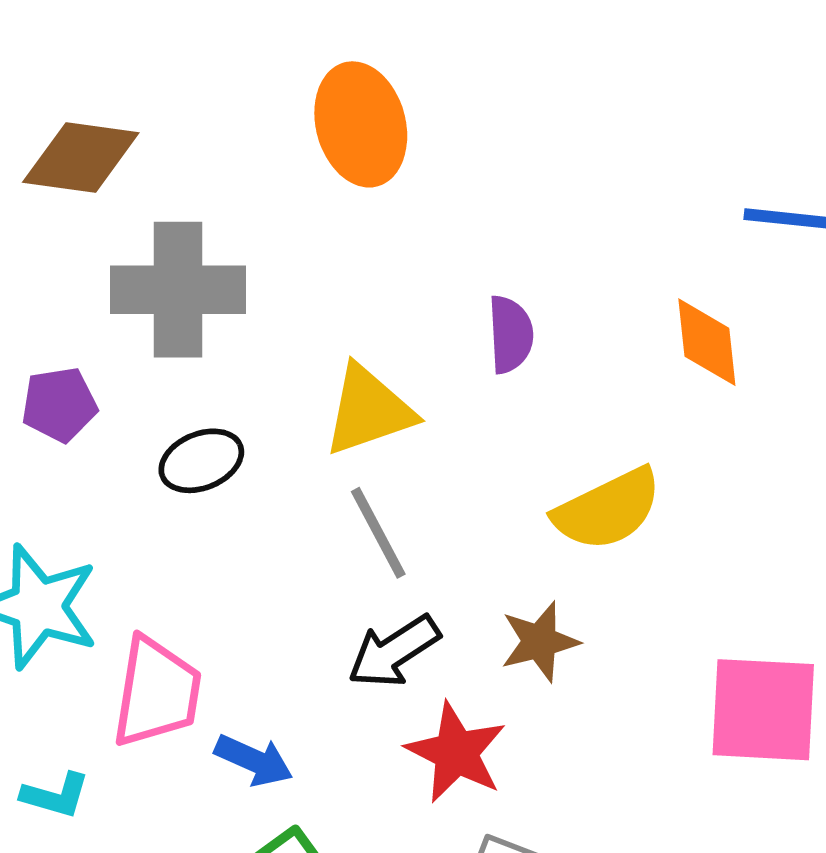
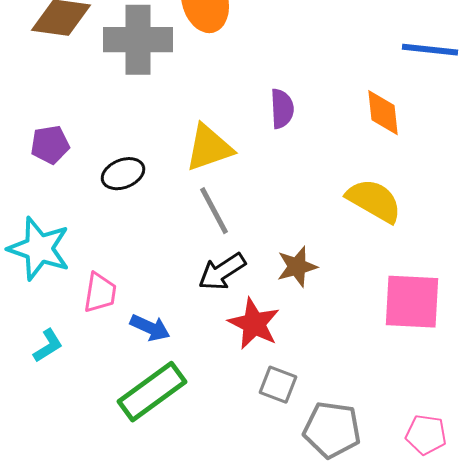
gray cross: (178, 290) -> (138, 40), moved
yellow semicircle: (608, 509) -> (374, 201), moved, turned -124
pink trapezoid: (157, 692) -> (100, 293), size x0.7
cyan L-shape: (55, 795) -> (48, 346), turned -48

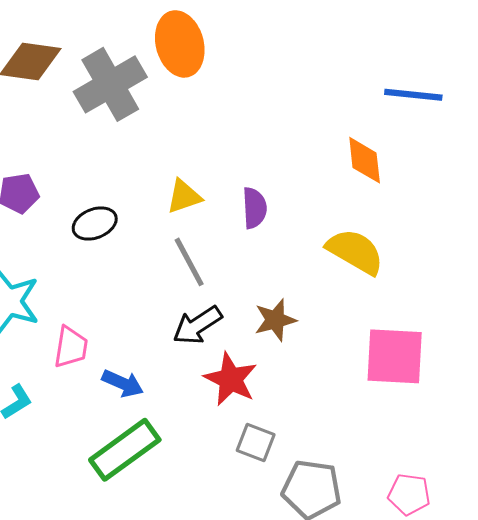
gray cross: (138, 40) -> (110, 84), turned -30
purple semicircle: (282, 109) -> (255, 208), moved
yellow triangle: (209, 148) -> (184, 197), size x0.7

